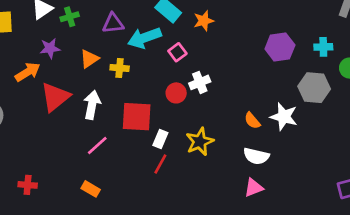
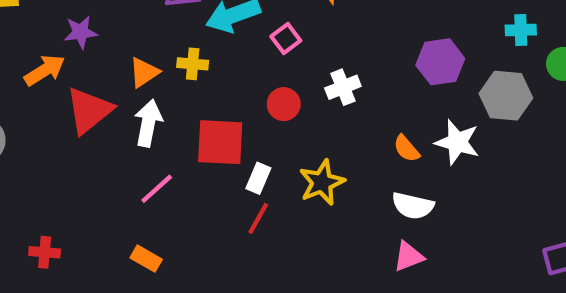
purple hexagon: (280, 47) -> (440, 62), moved
orange triangle: (89, 59) -> (144, 72), moved
white cross: (200, 82) -> (343, 87), moved

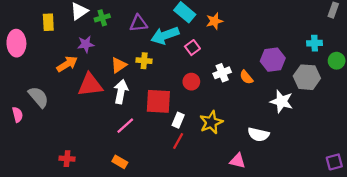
red triangle: (89, 110) -> (90, 85), turned 32
orange semicircle: (406, 149) -> (246, 77), moved
pink triangle: (409, 256) -> (238, 161), moved, turned 35

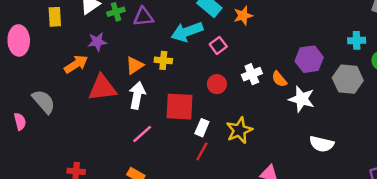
purple triangle: (139, 23) -> (143, 17), moved
white star: (282, 101) -> (302, 99), moved
white semicircle: (258, 134) -> (322, 144), moved

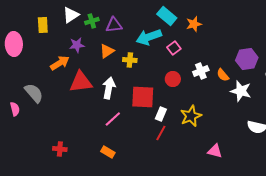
orange triangle: (135, 65) -> (107, 51), moved

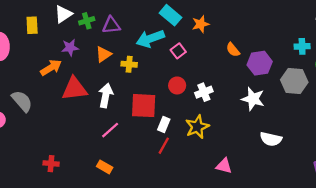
white cross: (201, 71) -> (204, 92), moved
orange semicircle: (223, 75) -> (233, 50), moved

